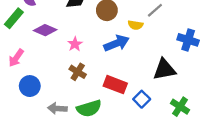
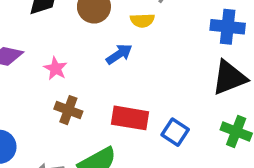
blue arrow: (117, 43) -> (119, 54), size x0.7
black triangle: (164, 69) -> (229, 78), moved

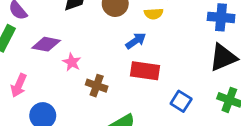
pink star: (56, 68) -> (72, 62), moved
red rectangle: (130, 118) -> (145, 71), moved

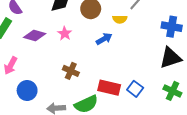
pink star: (72, 62) -> (65, 34), moved
red rectangle: (145, 71) -> (109, 88), moved

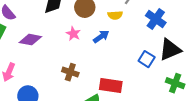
blue cross: (172, 27) -> (156, 19), moved, turned 30
pink star: (65, 34) -> (73, 34), moved
blue square: (135, 89) -> (147, 59), moved

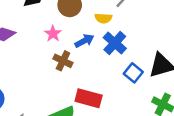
blue cross: (156, 19) -> (115, 43), moved
brown cross: (70, 72) -> (63, 61), moved

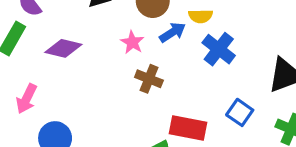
blue arrow: (84, 41) -> (173, 32), moved
blue square: (133, 73) -> (240, 112), moved

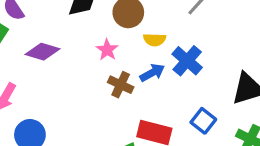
yellow semicircle: (201, 16) -> (155, 40), moved
blue arrow: (173, 32) -> (152, 73), moved

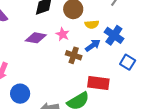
purple diamond: (43, 52) -> (36, 38), moved
blue square: (203, 121) -> (128, 62), moved

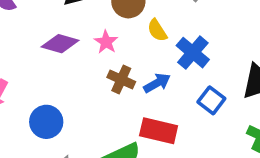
yellow semicircle: (92, 24) -> (157, 30), turned 56
blue arrow: (93, 45) -> (157, 83), moved
blue circle: (20, 94) -> (46, 122), moved

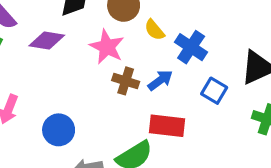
pink star: (106, 42) -> (107, 47), size x1.5
purple diamond: (60, 44) -> (47, 40), moved

